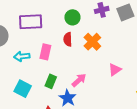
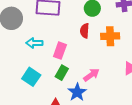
orange cross: (92, 42) -> (110, 36), turned 36
pink rectangle: (45, 52) -> (60, 51), moved

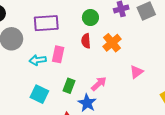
orange cross: (110, 36) -> (112, 43), turned -30
pink rectangle: (60, 51) -> (58, 54), moved

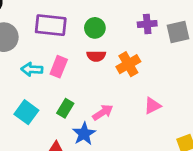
green circle: (90, 18) -> (95, 28), moved
red semicircle: (86, 41) -> (96, 56), turned -96

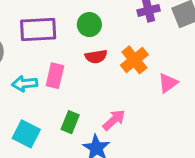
pink triangle: (152, 106) -> (168, 83), moved

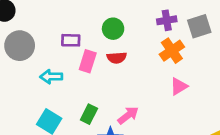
purple rectangle: (38, 29) -> (71, 40), moved, size x0.6
orange cross: (134, 60) -> (172, 51), moved
pink rectangle: (55, 76) -> (88, 61), moved

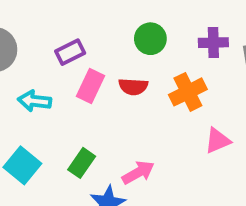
green circle: (113, 29) -> (150, 39), moved
purple rectangle: (71, 40) -> (70, 52), turned -36
orange cross: (172, 51) -> (188, 92), moved

